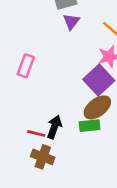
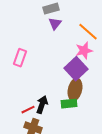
brown ellipse: (97, 107) -> (75, 90), turned -40
red line: (36, 133) -> (28, 110), turned -40

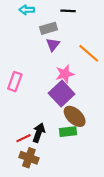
pink star: (84, 51) -> (65, 74), moved
purple square: (76, 69) -> (62, 94), moved
brown ellipse: (75, 90) -> (75, 116), turned -60

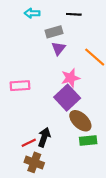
pink rectangle: (15, 82) -> (20, 86), turned 66
green rectangle: (68, 132) -> (88, 141), moved

